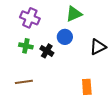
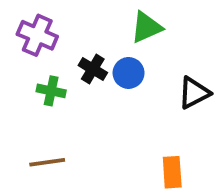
purple cross: (30, 18) -> (37, 35), moved
black cross: (47, 51) -> (93, 69), moved

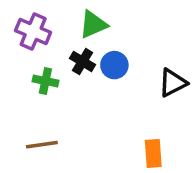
green triangle: (146, 27) -> (93, 24), moved

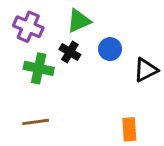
blue circle: (114, 65) -> (110, 49), moved
green cross: (45, 81) -> (39, 68), size x1.4

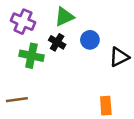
brown line: (36, 122) -> (17, 100), moved

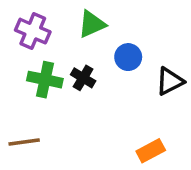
black cross: (57, 42) -> (83, 78), moved
orange rectangle: (106, 106) -> (151, 151), turned 66

